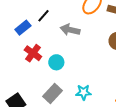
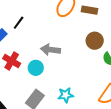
gray arrow: (70, 30) -> (50, 50), moved

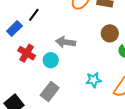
cyan star: (66, 95) -> (94, 80), moved

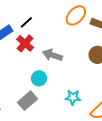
red cross: (27, 53) -> (25, 43), moved
cyan circle: (51, 60) -> (39, 78), moved

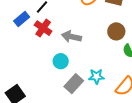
gray rectangle: (28, 101) -> (74, 84), moved

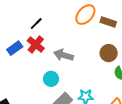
blue rectangle: (22, 19) -> (15, 48), moved

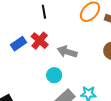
black line: (36, 24) -> (44, 12), moved, turned -56

